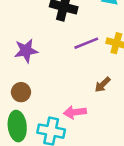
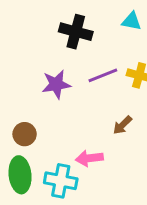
purple star: (26, 51) -> (56, 84), moved

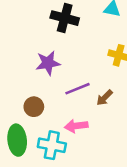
purple line: (103, 75) -> (77, 89), moved
brown circle: (25, 134) -> (34, 107), moved

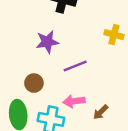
brown arrow: (104, 98) -> (101, 112), moved

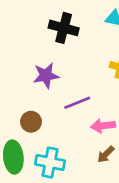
pink arrow: (74, 101) -> (103, 126), moved

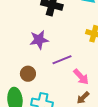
pink arrow: (103, 126) -> (81, 77), turned -126

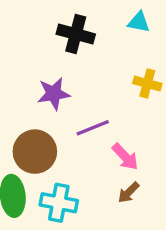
brown circle: (28, 74) -> (35, 152), size x1.6

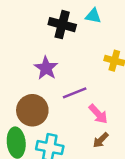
cyan triangle: (139, 22) -> (93, 16), moved
purple star: (54, 94) -> (46, 68), turned -30

